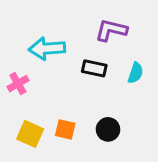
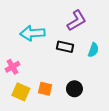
purple L-shape: (111, 30) -> (77, 21), turned 135
pink cross: (18, 84) -> (12, 67), moved

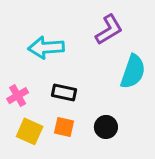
black rectangle: (65, 47) -> (64, 93), moved
cyan semicircle: (93, 50) -> (133, 72), size x1.6

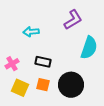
cyan arrow: (46, 48) -> (31, 32), size x0.7
black circle: (106, 127) -> (71, 85), size x1.6

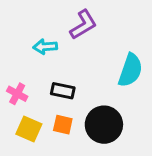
purple L-shape: (73, 20) -> (83, 25), moved
pink cross: (12, 64) -> (17, 94), turned -32

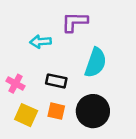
purple L-shape: (83, 25) -> (75, 22), turned -148
cyan semicircle: (130, 70) -> (96, 63), moved

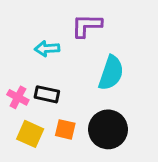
black rectangle: (56, 81) -> (47, 94), moved

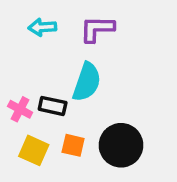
cyan arrow: (47, 48) -> (42, 27), moved
cyan semicircle: (111, 73) -> (87, 82), moved

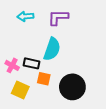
orange square: (73, 145) -> (44, 79), moved

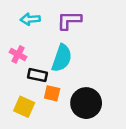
pink cross: (12, 65) -> (18, 54), moved

